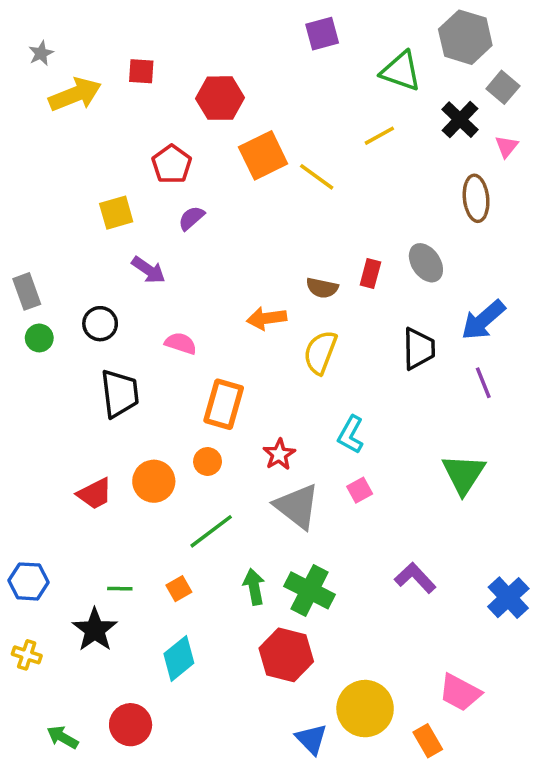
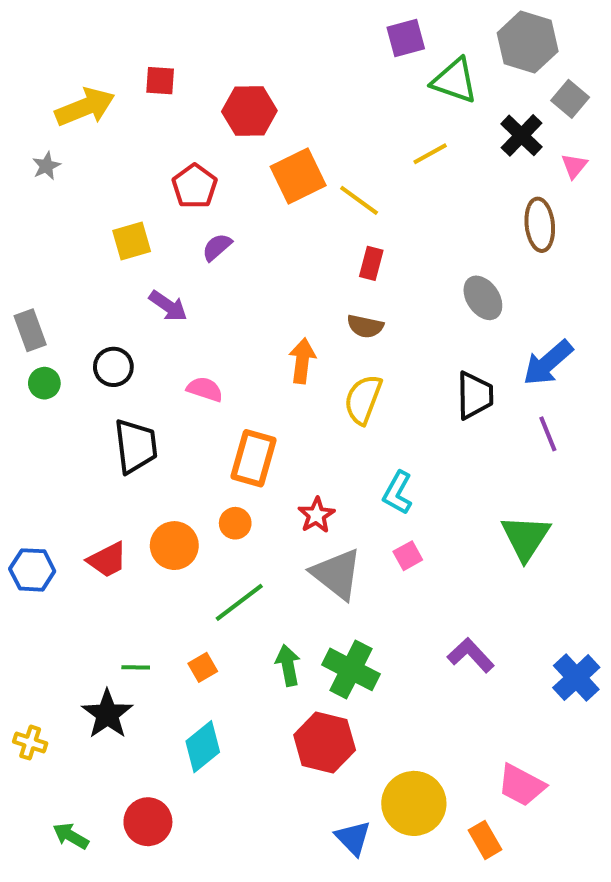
purple square: (322, 34) -> (406, 38), moved
gray star: (41, 53) -> (46, 166), moved
red rectangle: (370, 274) -> (371, 263), moved
orange arrow: (267, 318) -> (302, 361), turned 105
blue hexagon: (28, 581) -> (32, 570), moved

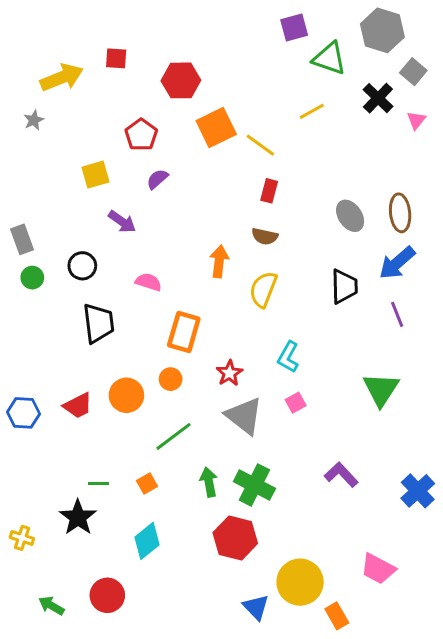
brown ellipse: (540, 225) -> (400, 213), moved
orange rectangle: (485, 840) -> (337, 616), moved

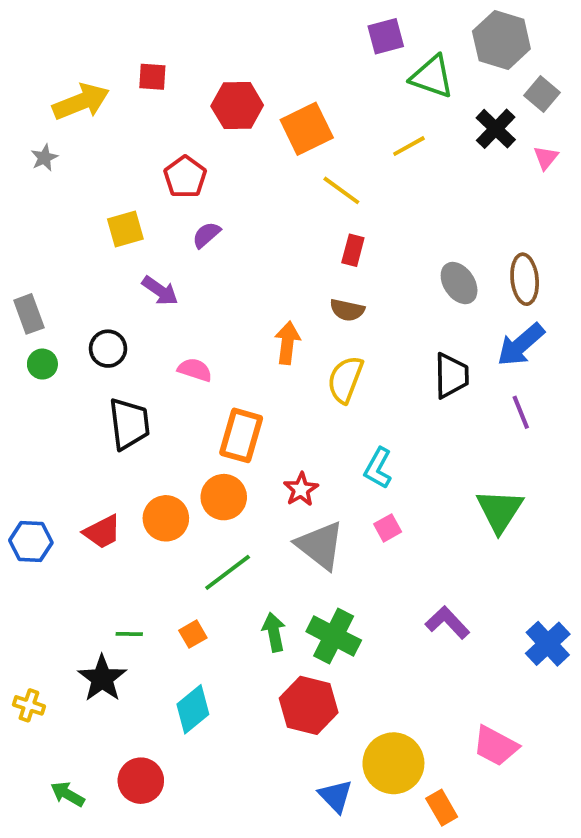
orange square: (216, 128) -> (307, 129), moved
orange circle: (171, 379) -> (224, 497), size x1.5

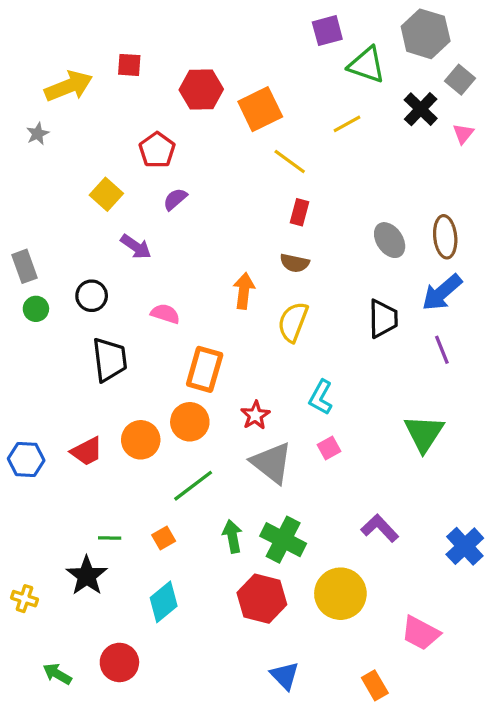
yellow square: (125, 229) -> (106, 194), turned -32
yellow circle: (393, 763) -> (340, 594), moved

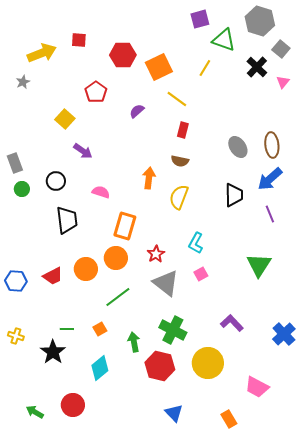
yellow line: (347, 124) -> (205, 68), moved, turned -30
purple semicircle: (175, 199) -> (137, 111), moved
green arrow: (232, 536) -> (134, 342), moved
yellow cross: (24, 599) -> (16, 336), moved

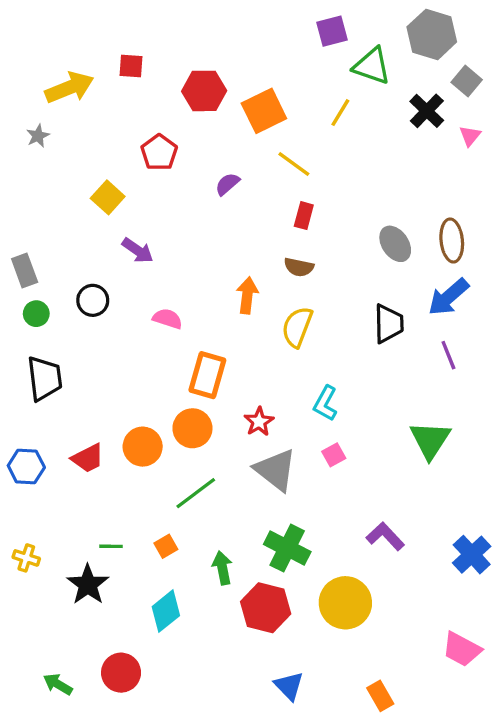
black trapezoid: (67, 220) -> (45, 378), moved
pink trapezoid: (257, 387) -> (462, 649), moved

